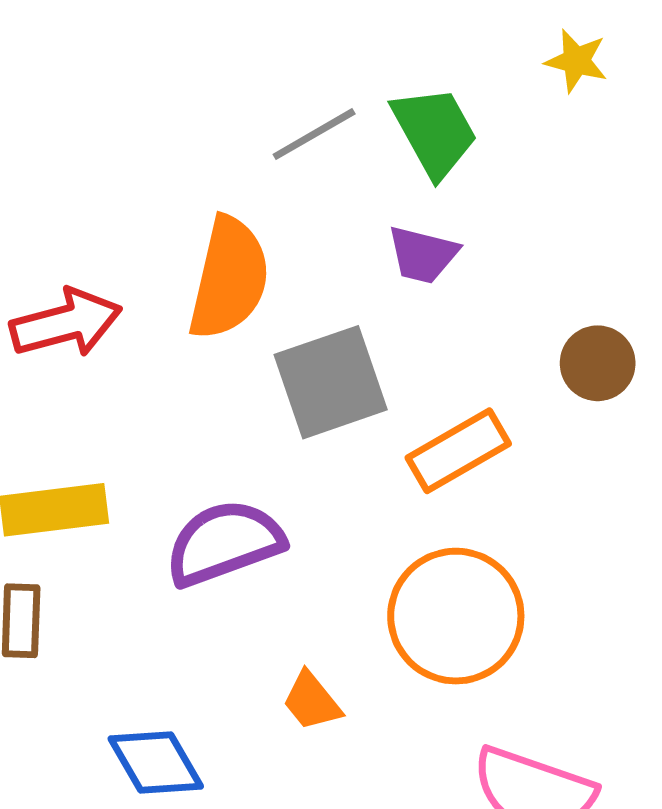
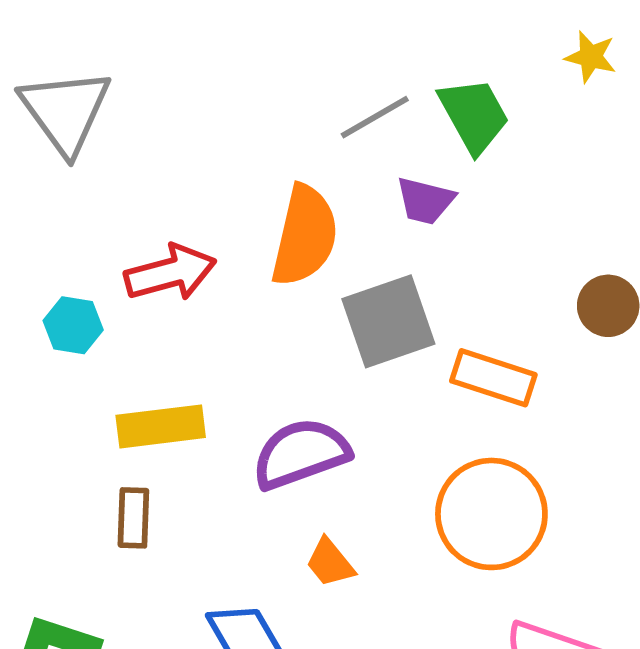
purple trapezoid: (423, 255) -> (425, 201), moved
orange rectangle: (458, 451) -> (493, 378), turned 48
orange trapezoid: (312, 701) -> (330, 563), moved

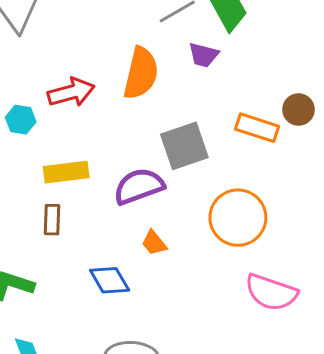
gray square: (388, 321) -> (184, 146), moved
orange rectangle: (493, 378) -> (257, 128), moved

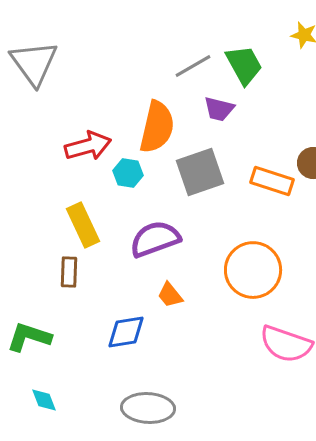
cyan hexagon: (21, 120) -> (128, 173), moved
gray square: (184, 146) -> (200, 172), moved
yellow rectangle: (66, 172) -> (83, 225), turned 72
blue diamond: (110, 280) -> (126, 332), turned -69

